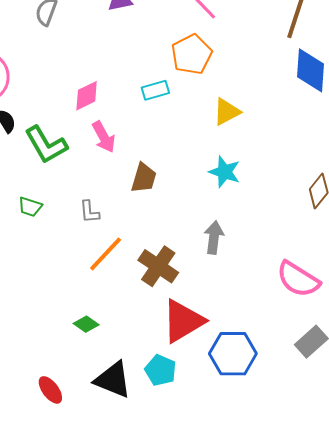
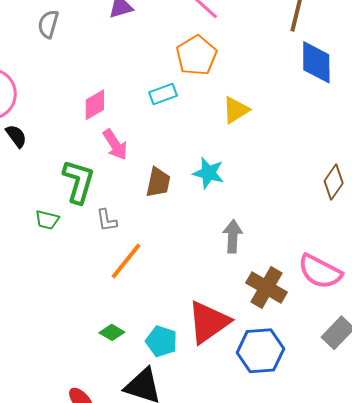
green L-shape: (46, 145) -> (78, 181), moved, turned -129
cyan star: (225, 172) -> (208, 173), moved
brown cross: (158, 266) -> (266, 287), moved
cyan pentagon: (161, 370) -> (161, 341), moved

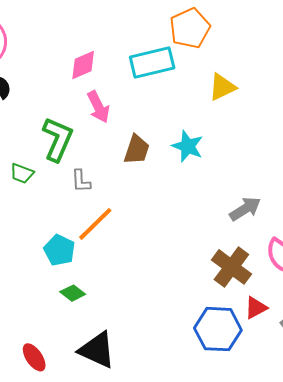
cyan rectangle: (163, 94) -> (152, 63), size x1.6
gray arrow: (233, 236) -> (245, 209), moved, turned 48
red triangle: (208, 322) -> (256, 308), moved, size x0.5
cyan pentagon: (161, 341) -> (59, 250), moved

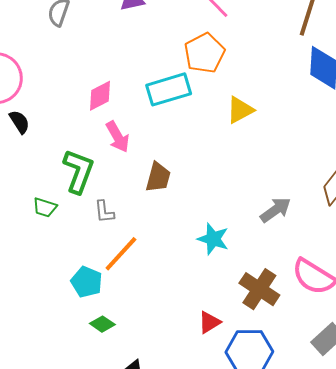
cyan star: (188, 146) -> (213, 239), moved
gray arrow: (245, 209) -> (275, 210), moved
red triangle: (256, 308) -> (209, 322), moved

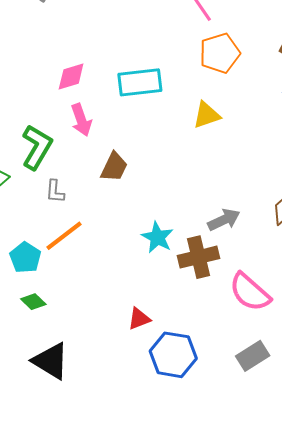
orange pentagon: (204, 53) -> (220, 53), moved
brown cross: (259, 289) -> (198, 257), moved, turned 33

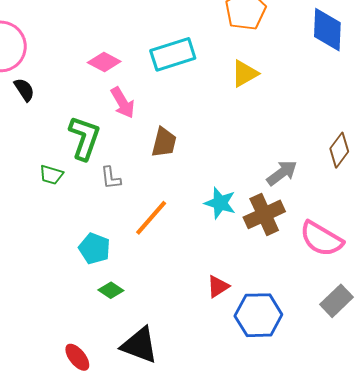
pink diamond: (71, 77) -> (104, 62), turned 56
orange line: (64, 236) -> (151, 218), moved

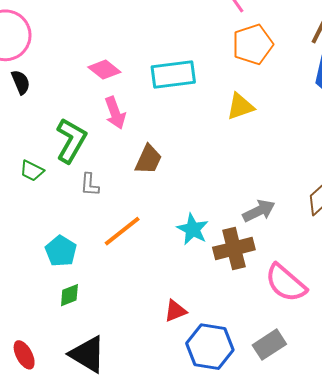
green diamond: (111, 290) -> (69, 295), turned -65
gray rectangle: (337, 301) -> (269, 345), moved

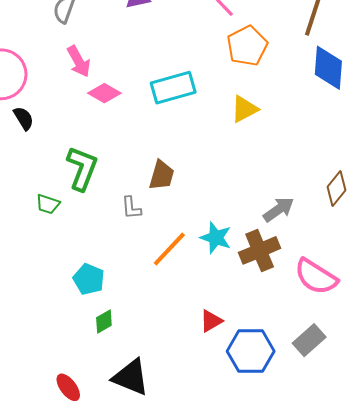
pink arrow: (115, 113) -> (79, 61), moved
gray L-shape: (90, 185) -> (131, 208), moved
orange line: (122, 231) -> (169, 249), moved

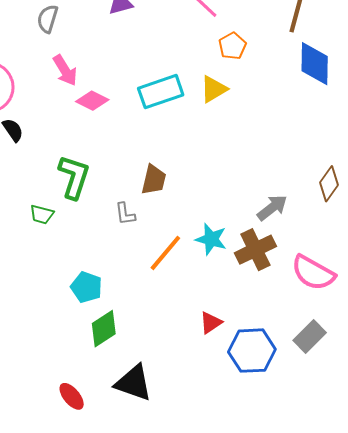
orange pentagon: (247, 46) -> (232, 46), size x0.7
yellow triangle: (244, 109) -> (214, 89), moved
green diamond: (104, 321) -> (104, 329), size x1.5

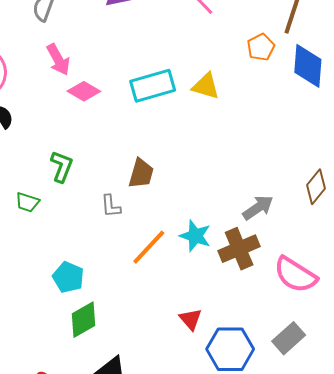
orange pentagon: (232, 46) -> (261, 47), moved
yellow triangle: (214, 89) -> (206, 86), turned 44
green L-shape: (74, 177) -> (62, 166), size x0.7
red triangle: (211, 323) -> (191, 319), turned -40

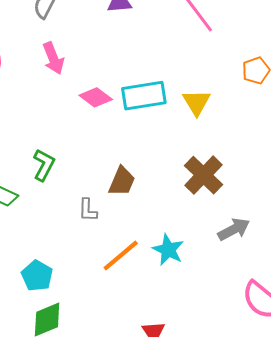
yellow triangle: (206, 86) -> (197, 102), turned 36
pink diamond: (84, 91) -> (96, 97), moved
brown cross: (239, 249) -> (203, 175), moved, turned -30

